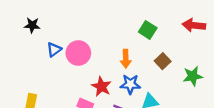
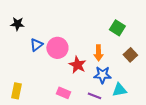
red star: (101, 87) -> (77, 65), moved

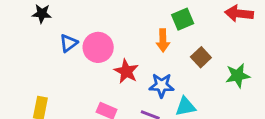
green square: (117, 28) -> (183, 19), turned 35
orange arrow: (98, 53) -> (163, 40), moved

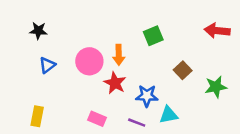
green square: (183, 19) -> (153, 36), moved
orange arrow: (163, 40) -> (119, 55), moved
blue triangle: (69, 43) -> (47, 65), moved

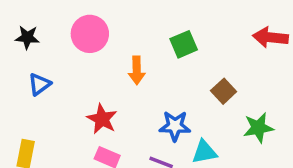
pink circle: (89, 61) -> (90, 34), moved
red star: (115, 83) -> (102, 119), moved
green star: (216, 87) -> (258, 128), moved

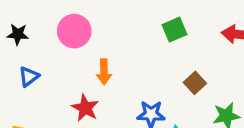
green square: (184, 44) -> (175, 30), moved
orange arrow: (137, 70) -> (104, 72), moved

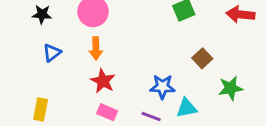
orange arrow: (104, 72) -> (96, 48), moved

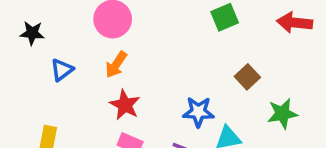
black star: (42, 14) -> (32, 33), moved
orange arrow: (96, 48) -> (116, 65), turned 35

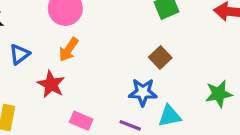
brown square: (247, 77) -> (160, 57), moved
red star: (125, 105) -> (51, 84), moved

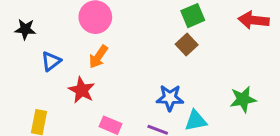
brown square: (160, 57) -> (187, 45), moved

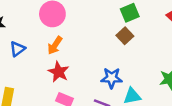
red star: (82, 90) -> (58, 72), moved

